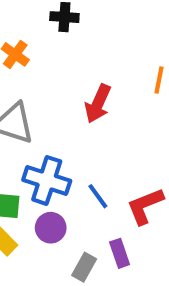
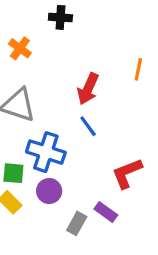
blue line: (98, 196) -> (88, 126), moved
purple rectangle: (120, 253) -> (106, 212), turned -35

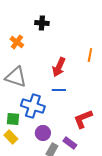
blue line: (88, 126) -> (59, 90), turned -56
purple circle: (49, 191) -> (43, 133), moved

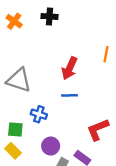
orange cross: (17, 42) -> (14, 21), moved
blue cross: (33, 106) -> (39, 114), size x0.6

